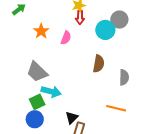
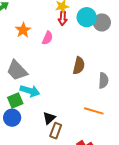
cyan circle: (105, 30) -> (87, 17), moved

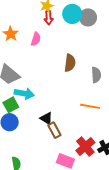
black triangle: (49, 118) -> (46, 118), turned -40
brown rectangle: (56, 131) -> (54, 130), turned -42

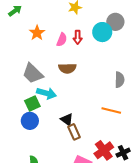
cyan circle: (72, 14) -> (102, 32), moved
red arrow: (49, 18) -> (78, 37), moved
brown semicircle: (70, 63) -> (67, 68), moved, turned 78

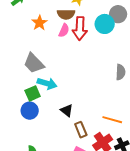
red arrow: (78, 37) -> (80, 28), size x1.6
brown semicircle: (67, 68) -> (66, 14), moved
orange line: (111, 111) -> (112, 120), moved
brown rectangle: (74, 132) -> (81, 130), moved

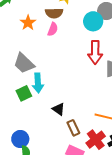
red arrow: (80, 28) -> (95, 52), moved
cyan arrow: (47, 84) -> (38, 83), turned 72
blue circle: (30, 111) -> (20, 139), moved

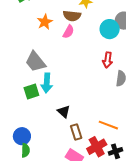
red arrow: (95, 52) -> (108, 60), size x0.7

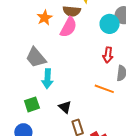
pink semicircle: (68, 32) -> (68, 27), size x1.5
green square: (31, 92) -> (32, 104), moved
orange line: (108, 125) -> (104, 89), moved

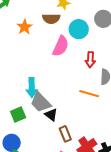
cyan circle: (110, 24) -> (79, 29), moved
pink semicircle: (68, 27) -> (61, 46), moved
gray trapezoid: (36, 58) -> (41, 102), moved

